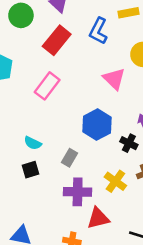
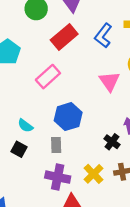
blue hexagon: (97, 125) -> (68, 117), moved
gray rectangle: (70, 158) -> (56, 145), turned -42
black square: (30, 170) -> (19, 149), turned 35

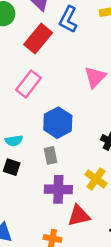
blue L-shape: (103, 36) -> (68, 19), moved
pink triangle: (109, 81) -> (95, 77), turned 30
cyan semicircle: (25, 126) -> (14, 141), turned -35

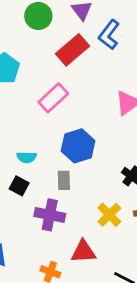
purple cross: (58, 189) -> (50, 215), moved

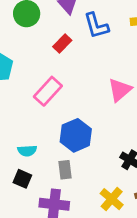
blue L-shape: (109, 35) -> (96, 26), turned -48
red rectangle: (72, 50) -> (62, 43), size x0.6

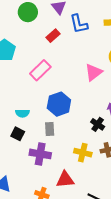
yellow cross: (112, 199) -> (83, 153), turned -30

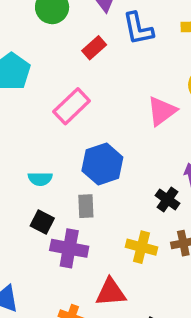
black square: (18, 134) -> (42, 222), moved

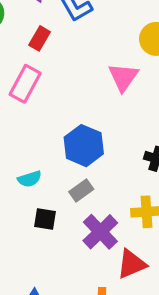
pink rectangle: (72, 106) -> (25, 84), moved
gray rectangle: (86, 206) -> (81, 191), turned 75
purple cross: (69, 248) -> (100, 232), moved, turned -36

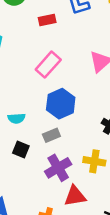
red rectangle: (40, 38) -> (47, 20), turned 35
pink rectangle: (25, 84) -> (48, 65), moved

